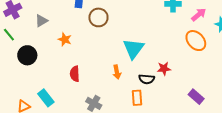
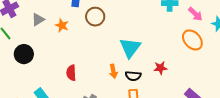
pink arrow: (199, 15) -> (195, 14), turned 84
orange star: (65, 39) -> (62, 25), moved
black semicircle: (147, 79) -> (133, 76), moved

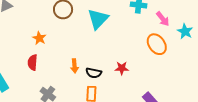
orange star: (62, 25) -> (39, 38), moved
cyan triangle: (130, 48) -> (98, 19), moved

